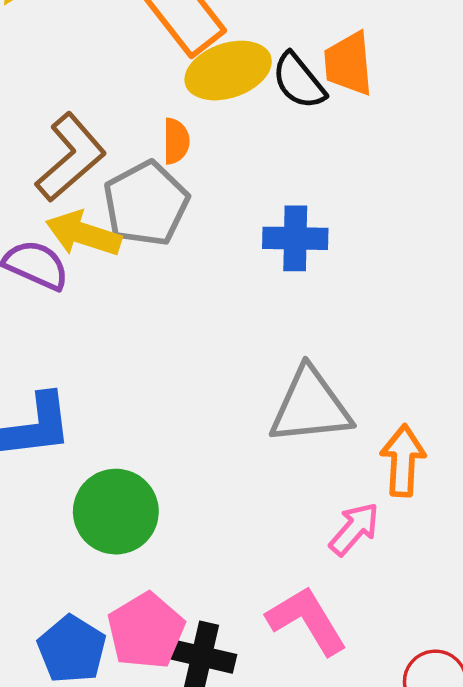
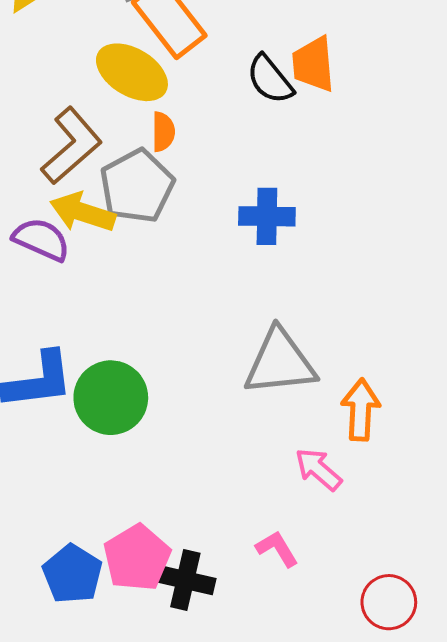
yellow ellipse: (228, 71) -> (132, 72), moved, turned 50
green circle: (116, 512) -> (111, 398), moved
pink arrow: (354, 529) -> (318, 469), turned -90
pink L-shape: (307, 620) -> (277, 549), size x0.6

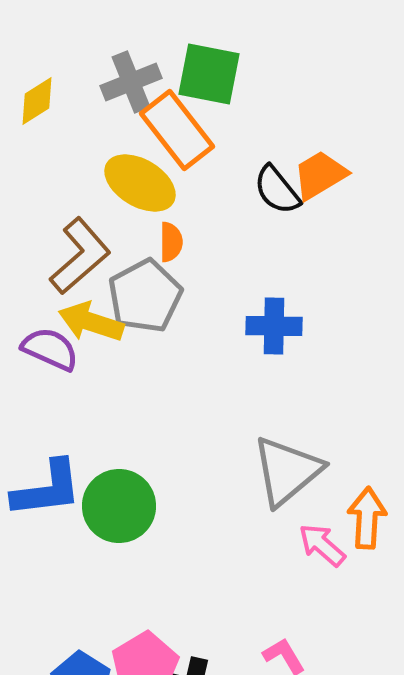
orange trapezoid: (313, 64) -> (320, 175), turned 64
gray triangle: (280, 362) -> (287, 471), turned -34
pink arrow: (318, 469) -> (322, 545), moved

